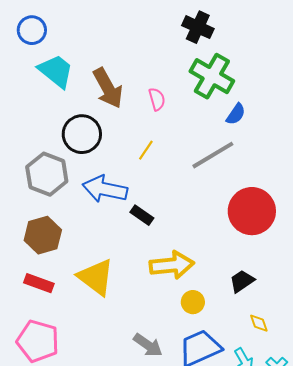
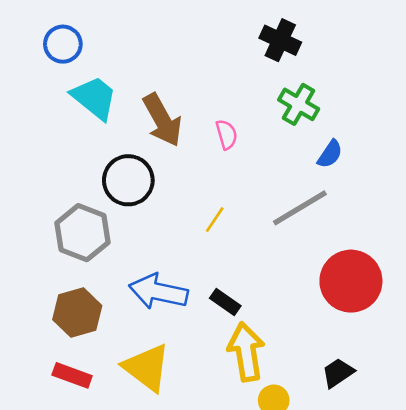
green cross: (212, 76) -> (299, 104), size x0.7
yellow line: (146, 150) -> (215, 220), moved
blue arrow: (105, 189) -> (158, 292), moved
black rectangle: (142, 215) -> (225, 302), moved
yellow arrow: (172, 265) -> (246, 352), turned -93

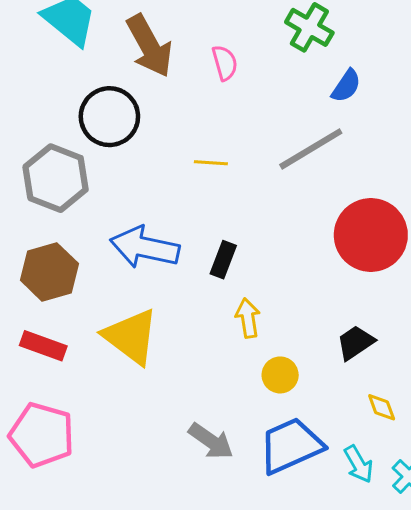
yellow line: (215, 220) -> (211, 163), turned 60
black rectangle: (225, 302) -> (223, 260), turned 76
yellow arrow: (246, 352) -> (248, 318), size x0.6

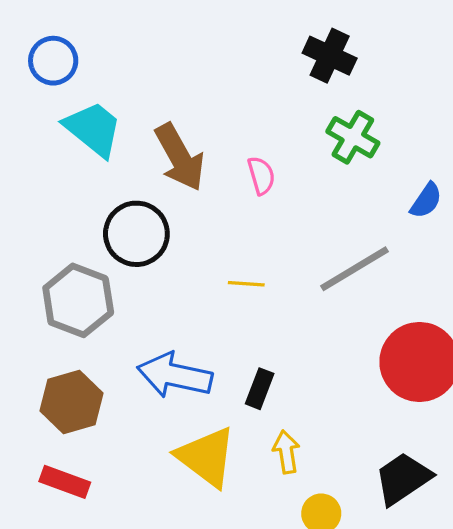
blue semicircle: (346, 86) -> (426, 201), moved
yellow triangle: (131, 337) -> (206, 457), moved
black trapezoid: (355, 343) -> (403, 479), size x1.4

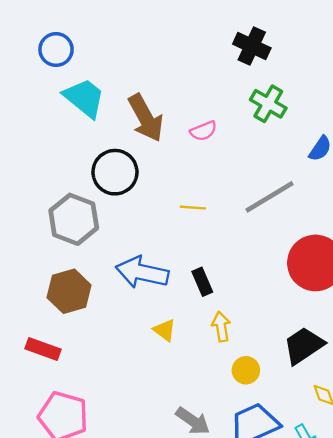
pink semicircle: (261, 176) -> (203, 131), turned 84
black rectangle: (260, 389) -> (202, 282), turned -44
yellow triangle: (206, 457) -> (165, 330), size x0.5
red rectangle: (65, 482) -> (43, 349), moved

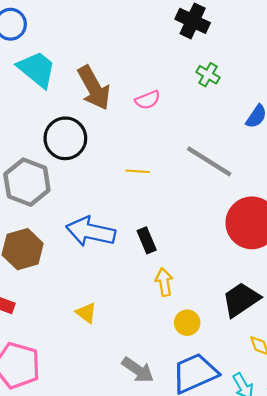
green cross: (268, 104) -> (208, 75), size x0.7
gray line: (269, 197) -> (209, 161), turned 63
yellow triangle: (165, 330) -> (86, 313), moved

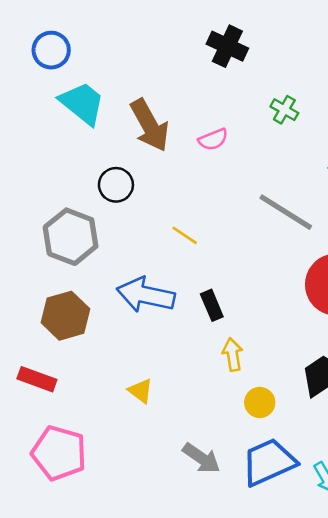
black cross: (193, 21) -> (227, 46), moved
black circle: (65, 138) -> (116, 185), size x0.7
yellow line: (138, 171) -> (185, 235), moved, turned 30

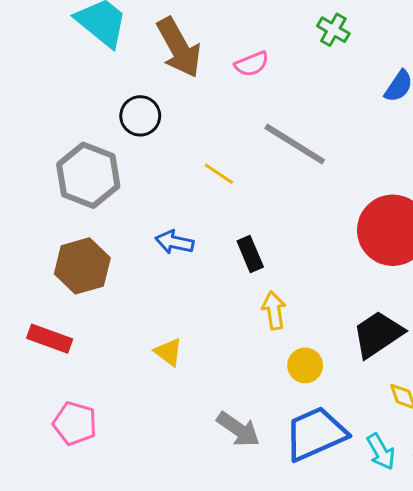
gray line: (286, 212) -> (295, 144), moved
blue arrow: (146, 295) -> (174, 242), size x0.6
pink pentagon: (59, 453) -> (75, 423), size x0.7

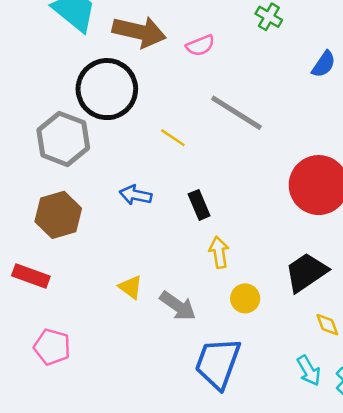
brown arrow: (179, 48) -> (139, 32), turned -48
black circle: (140, 116) -> (107, 89), size x1.8
gray arrow: (238, 429) -> (178, 306), moved
blue trapezoid: (316, 434) -> (218, 363), moved, turned -46

